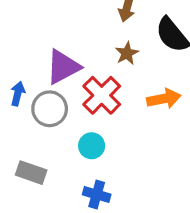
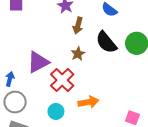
orange arrow: (164, 99) -> (88, 102), moved
gray circle: (50, 109) -> (15, 102), moved

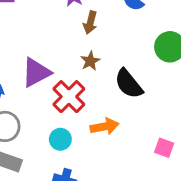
black semicircle: (106, 42) -> (129, 84), moved

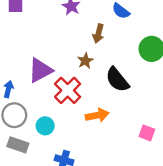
brown arrow: (90, 23) -> (98, 34), moved
cyan circle: (60, 139) -> (45, 126), moved

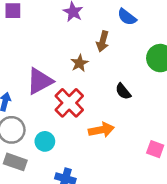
brown star: (85, 61) -> (79, 63), moved
black semicircle: (117, 80) -> (123, 91), size x0.6

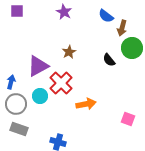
brown arrow: (103, 41) -> (122, 28), moved
black semicircle: (123, 91) -> (109, 60), moved
cyan circle: (45, 141) -> (40, 96), moved

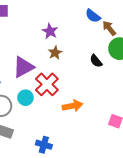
purple star: (64, 12) -> (50, 31), moved
brown arrow: (122, 28) -> (109, 28), turned 126

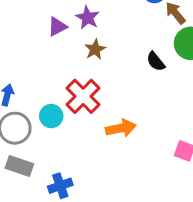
purple triangle: (23, 67) -> (57, 27), moved, size x0.6
blue cross: (44, 145) -> (60, 186), moved, turned -35

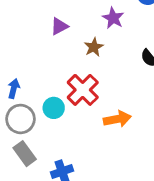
purple star: (88, 18) -> (113, 18), moved
gray rectangle: (19, 166) -> (25, 154), turned 35

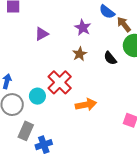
brown star: (94, 47) -> (80, 54), moved
gray rectangle: (25, 154) -> (26, 131), moved, turned 60

